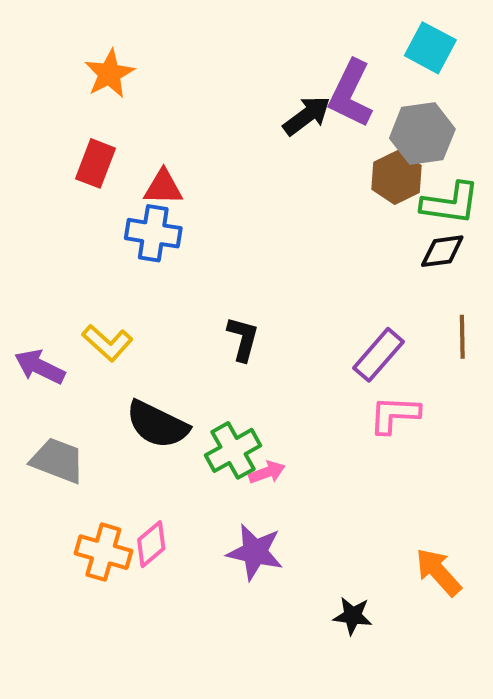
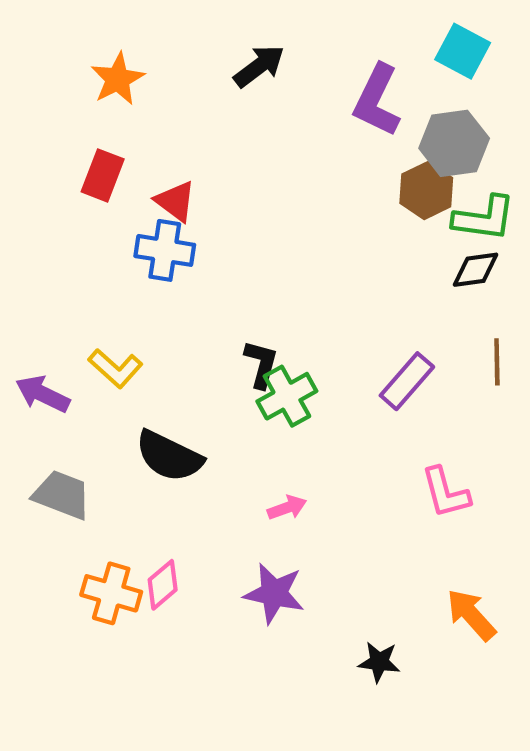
black arrow: (307, 116) -> (259, 66), moved
red triangle: (163, 187) -> (175, 201), turned 36
pink L-shape: (394, 415) -> (446, 493), moved, turned -108
green cross: (233, 450) -> (287, 396), moved

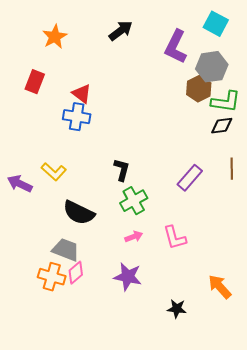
red rectangle: (103, 175) -> (35, 82), moved
green cross: (287, 396) -> (134, 201), moved
pink L-shape: (446, 493) -> (175, 238), moved
gray trapezoid: (62, 495) -> (66, 250), moved

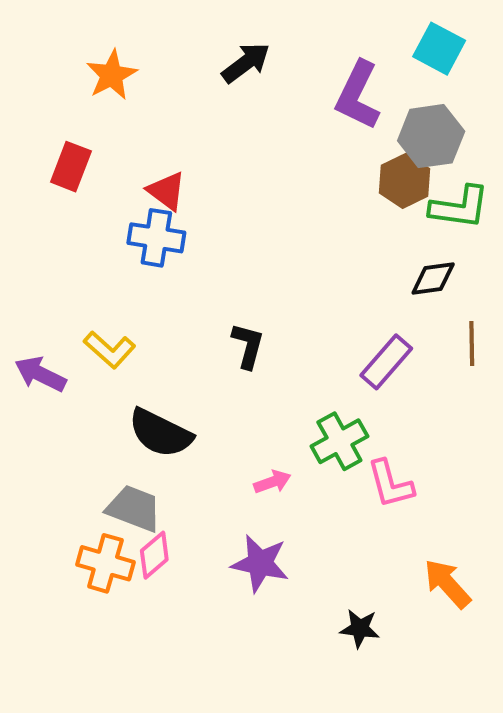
black diamond: (222, 126) -> (433, 278), moved
green cross: (134, 201) -> (339, 441), moved
pink L-shape: (175, 238) -> (390, 484), moved

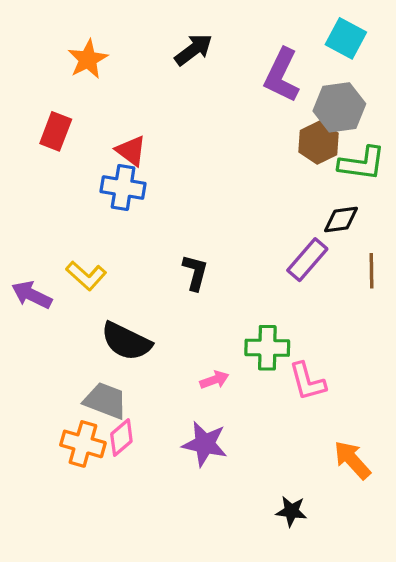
purple rectangle: (386, 362) -> (307, 260), moved
green cross: (339, 441) -> (267, 348), turned 30
black star: (360, 628) -> (291, 511), moved

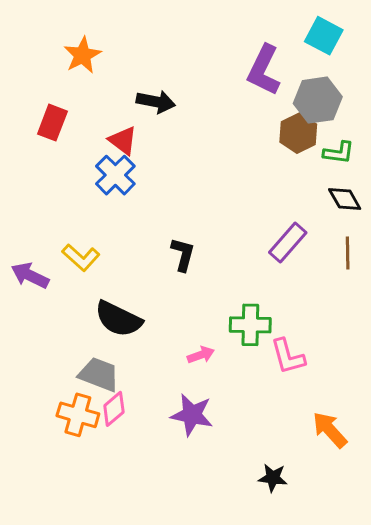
black arrow: (194, 50) -> (156, 102), moved, turned 48
green L-shape: (362, 163) -> (339, 153), size x0.7
blue cross: (123, 187) -> (115, 175), turned 36
black diamond: (341, 220) -> (345, 199), moved, turned 68

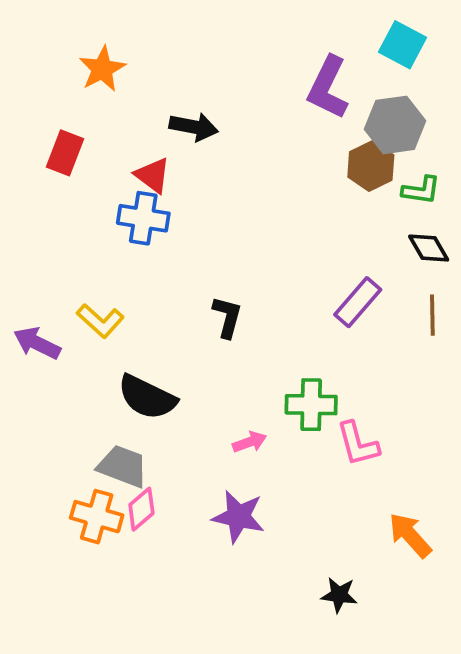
blue cross: (115, 175) -> (143, 218), turned -36

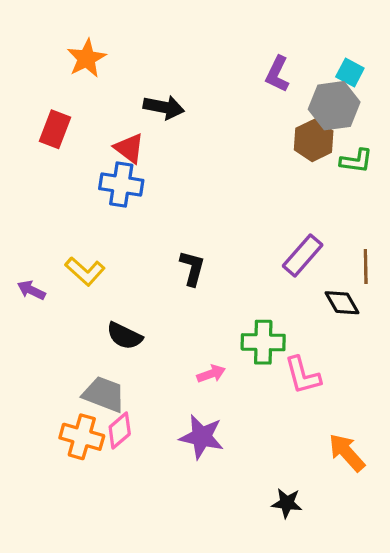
cyan square: (403, 45) -> (350, 73), moved, size x0.7
purple L-shape: (328, 88) -> (277, 74), size x0.7
black diamond: (429, 248) -> (342, 303), moved
purple arrow: (37, 343) -> (31, 290), size x0.7
black semicircle: (147, 397) -> (124, 336), size x0.7

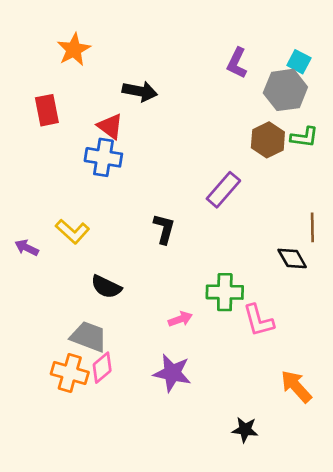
red rectangle: (55, 129) -> (47, 110), turned -32
brown hexagon: (314, 140) -> (268, 140), moved
purple rectangle: (303, 255) -> (223, 190), moved

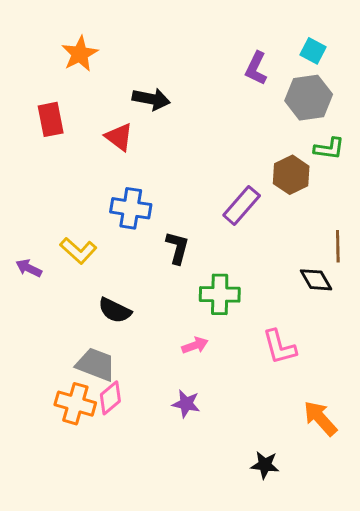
cyan square: (299, 62) -> (313, 51), moved
brown hexagon: (268, 140) -> (291, 175), moved
blue cross: (103, 157) -> (131, 208), moved
green cross: (225, 292) -> (220, 294), moved
purple star: (172, 373) -> (186, 404), size x0.7

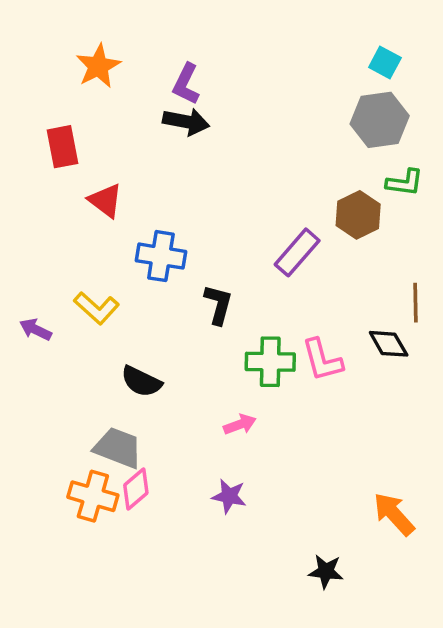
purple L-shape: (256, 68) -> (186, 84), moved
red triangle: (119, 137) -> (105, 200), moved
pink L-shape: (279, 347) -> (322, 360), moved

